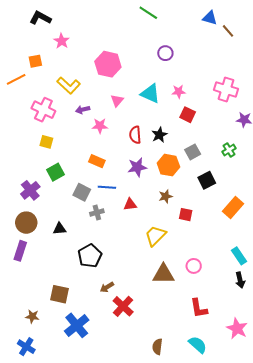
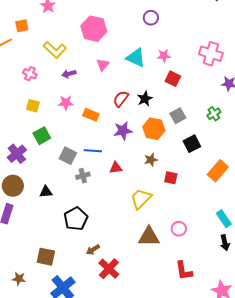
pink cross: (43, 110) -> (30, 74), size x0.6
pink star: (100, 126) -> (66, 103), moved
red semicircle: (135, 135) -> (121, 99), turned 42
orange rectangle: (97, 161) -> (91, 115), moved

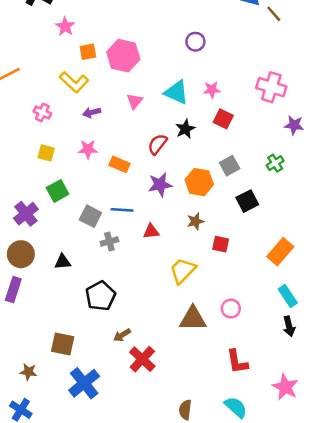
orange square: (22, 26) -> (88, 52), moved
black star: (145, 99) -> (185, 129), moved
orange rectangle: (218, 171) -> (280, 252), moved

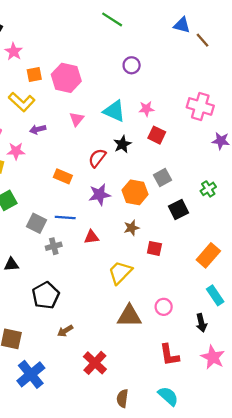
pink star: (88, 149) -> (16, 151), moved
green cross: (275, 163) -> (208, 189), moved
black arrow: (289, 326) -> (201, 323), moved
red cross: (142, 359) -> (95, 363), moved
pink star: (285, 387) -> (213, 357), moved

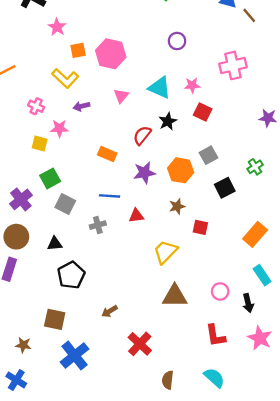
pink cross: (200, 106) -> (233, 65), moved, turned -30
gray square: (37, 223) -> (65, 204), moved
black pentagon: (46, 295) -> (71, 275), moved
pink circle: (164, 307) -> (220, 291), moved

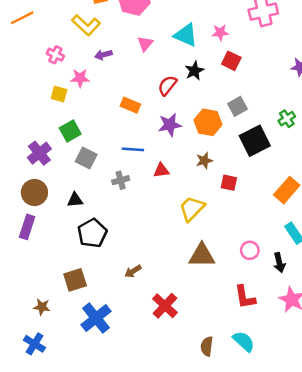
black square: (225, 188) -> (255, 141), size x1.4
brown square: (55, 319) -> (75, 280), turned -30
brown semicircle: (168, 380) -> (207, 346), moved

